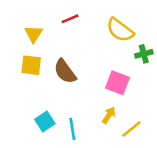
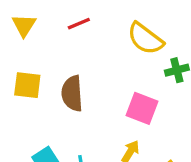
yellow triangle: (34, 34) -> (24, 25), moved
brown semicircle: (65, 71) -> (72, 93), turned 32

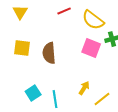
red line: (79, 24) -> (64, 11), moved
pink square: (142, 108) -> (91, 48), moved

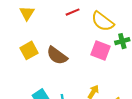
yellow square: (22, 48) -> (29, 50), turned -36
brown semicircle: (49, 53) -> (57, 56), turned -50

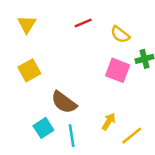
yellow semicircle: (103, 21) -> (120, 35), size x0.7
brown semicircle: (57, 56) -> (64, 102), moved

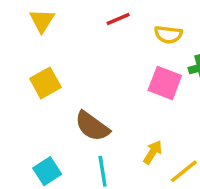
yellow semicircle: (120, 35) -> (168, 35), turned -30
cyan square: (43, 128) -> (47, 171), moved

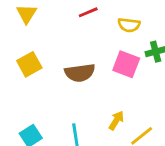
brown semicircle: (92, 126) -> (80, 73), moved, turned -44

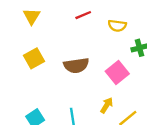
pink square: (126, 64) -> (117, 72), moved, turned 30

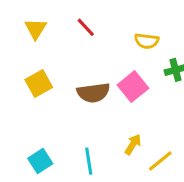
red line: (83, 15) -> (86, 27), moved, turned 70
pink square: (117, 72) -> (133, 87), moved

